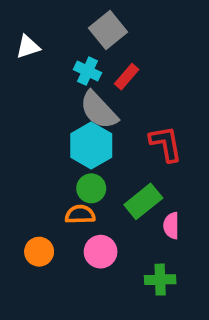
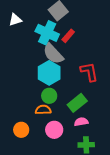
cyan cross: (88, 71) -> (47, 33), size x1.6
pink semicircle: (171, 226) -> (81, 122), moved, turned 80

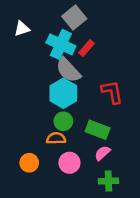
green rectangle: (77, 103) -> (98, 130), turned 60
pink semicircle: (81, 122) -> (102, 153), turned -32

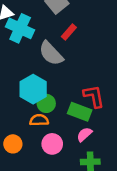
cyan cross: (61, 44) -> (20, 28), moved
red L-shape: (112, 92) -> (94, 96), moved
cyan hexagon: (63, 93) -> (33, 89), moved

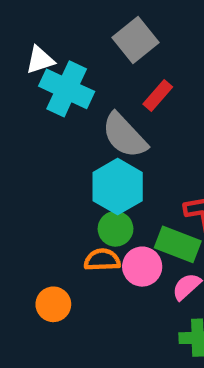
cyan hexagon: (33, 89) -> (118, 187), moved
pink circle: (52, 144) -> (142, 267), moved

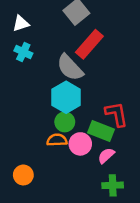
cyan cross: (67, 89) -> (23, 52), moved, size x0.6
red rectangle: (158, 96) -> (89, 44), size x1.6
orange circle: (53, 304) -> (23, 175), moved

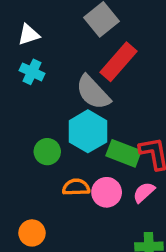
green circle: (65, 122) -> (47, 152), moved
green rectangle: (101, 131) -> (124, 153), moved
pink semicircle: (106, 156) -> (144, 192), moved

